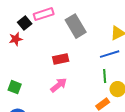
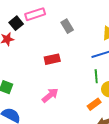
gray rectangle: (76, 26) -> (67, 26), size x0.6
pink arrow: (59, 85) -> (50, 95), moved

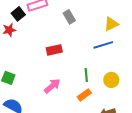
green line: (96, 76) -> (86, 75), moved
orange rectangle: (94, 104) -> (84, 95), moved

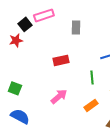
gray rectangle: (69, 17) -> (76, 27), turned 32
green line: (86, 75) -> (92, 77), moved

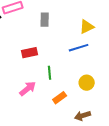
green line: (92, 77) -> (50, 73), moved

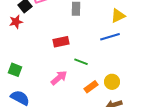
green line: (50, 73) -> (81, 62), turned -64
yellow circle: (87, 83) -> (112, 82), moved

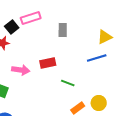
pink arrow: (59, 78) -> (21, 70), moved, turned 48

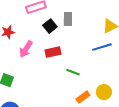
black square: (12, 27) -> (50, 26), moved
pink arrow: (21, 70) -> (26, 49), moved, turned 114

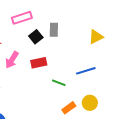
blue line: (102, 47) -> (86, 71), moved

